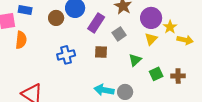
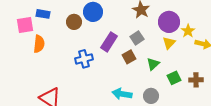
purple rectangle: (96, 23) -> (109, 42), moved
brown square: (101, 52) -> (129, 57), moved, turned -32
gray circle: (125, 92) -> (151, 96), moved

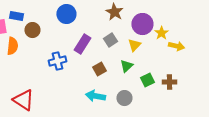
brown circle: (74, 22) -> (32, 30), moved
yellow triangle: (169, 43) -> (134, 45), moved
brown square: (129, 57) -> (99, 69), moved

